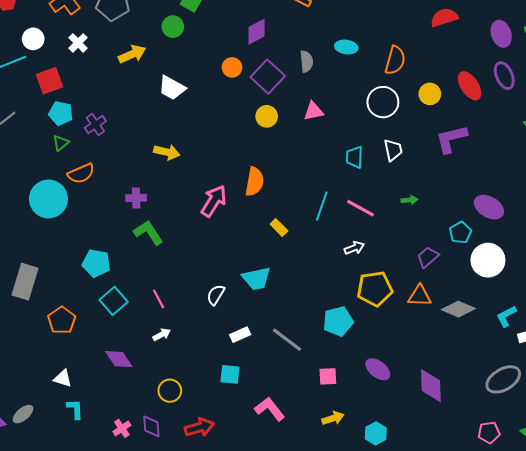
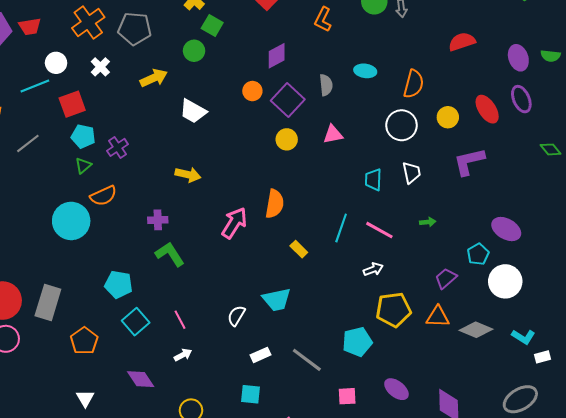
cyan L-shape: (506, 316) -> (523, 337), turned -120
white triangle: (63, 378) -> (85, 398), turned 42

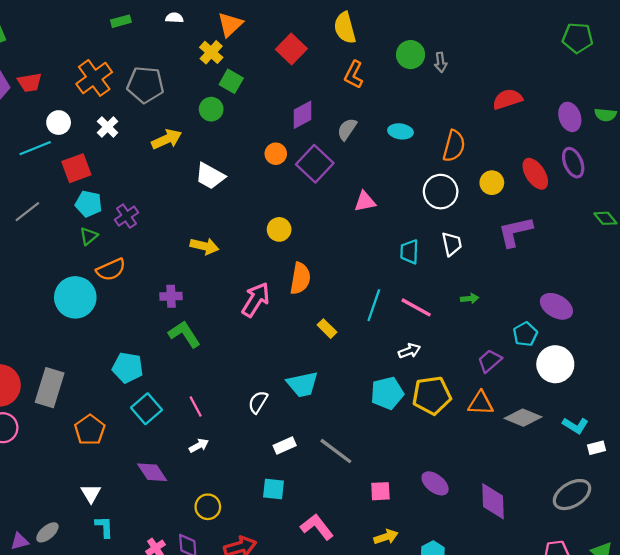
gray semicircle: (326, 85) -> (347, 129), moved, turned -140
yellow circle: (287, 139) -> (279, 229), moved
cyan pentagon: (357, 342) -> (387, 393), moved

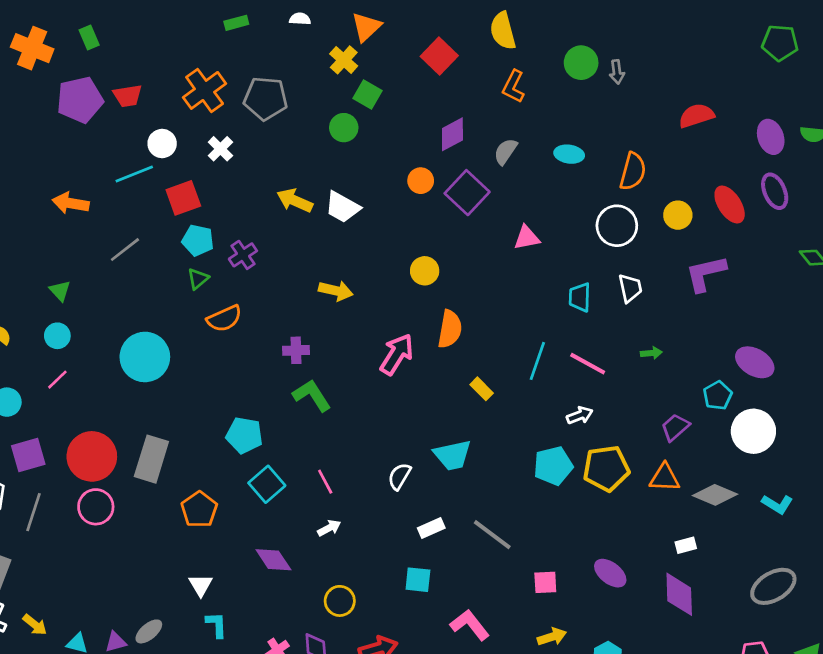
yellow arrow: (167, 139) -> (295, 201), moved, turned -132
cyan circle: (75, 297) -> (145, 357), moved
white rectangle: (597, 448) -> (686, 545), moved

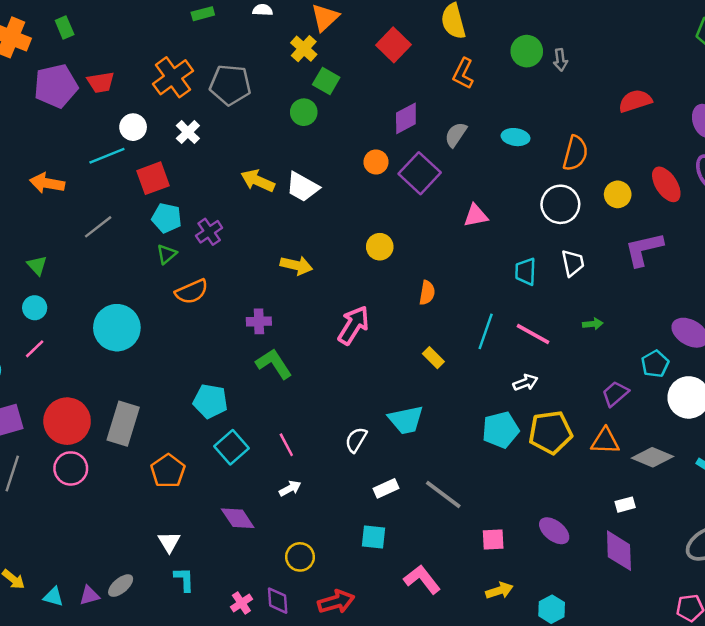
orange semicircle: (450, 329) -> (427, 293), moved, size x0.7

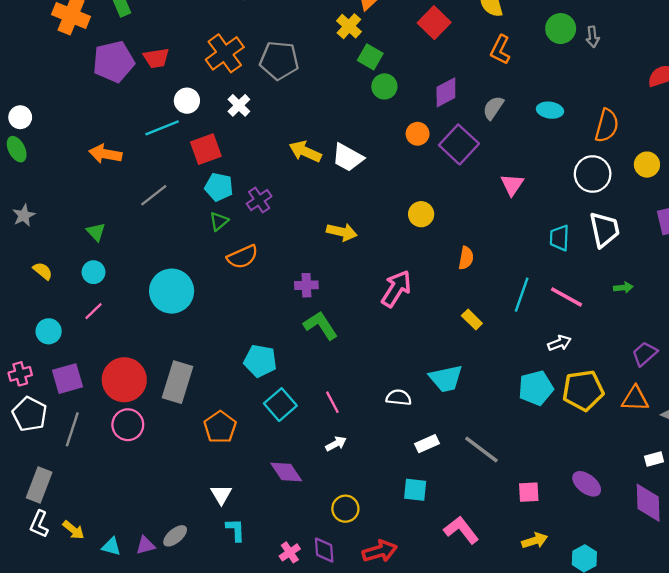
green circle: (304, 112) -> (384, 86), moved
pink triangle: (476, 216) -> (512, 185), turned -45
white trapezoid: (573, 263) -> (604, 230), size x1.4
white semicircle: (356, 440) -> (399, 397), turned 65

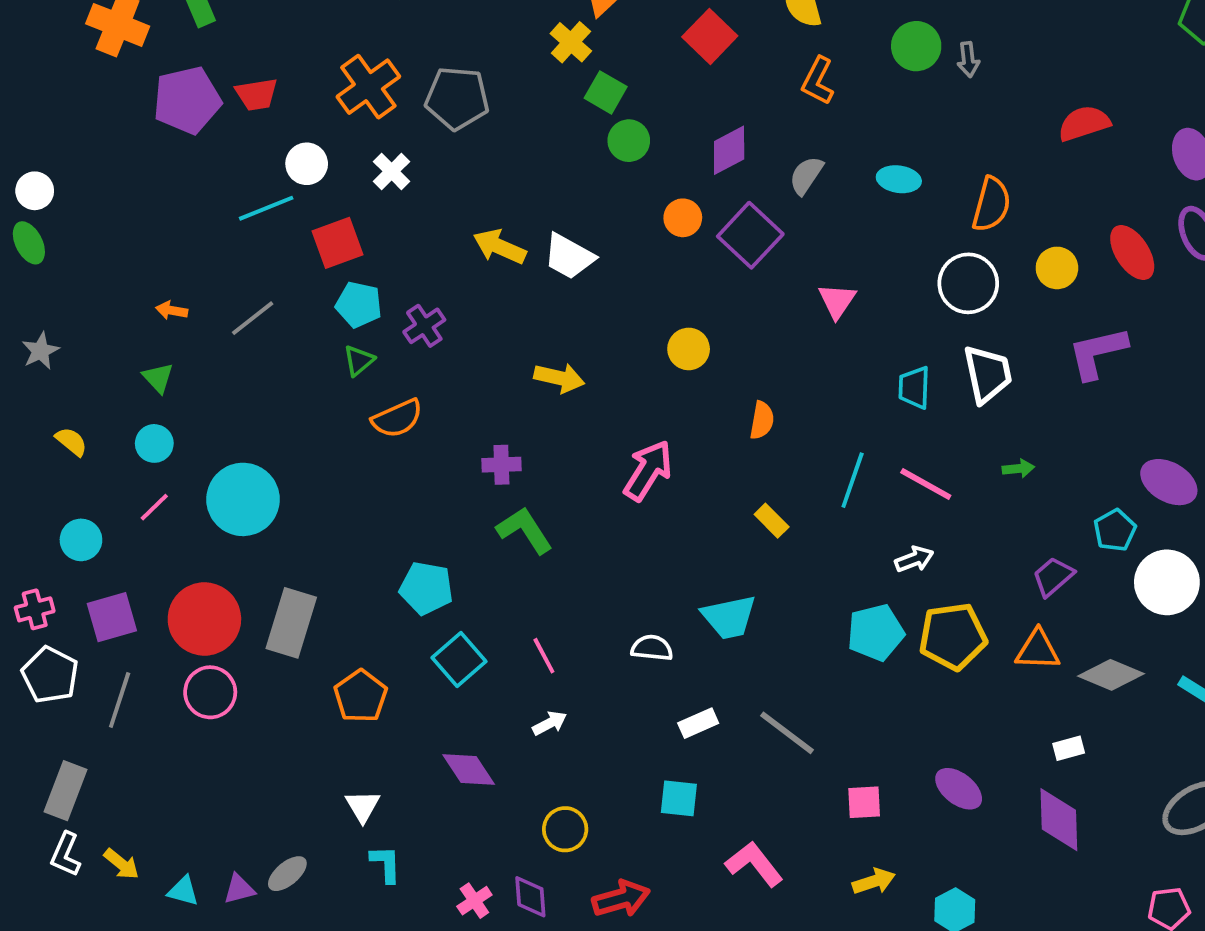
orange arrow: (105, 154) -> (172, 310), moved, size x0.6
cyan circle: (172, 291) -> (243, 499), moved

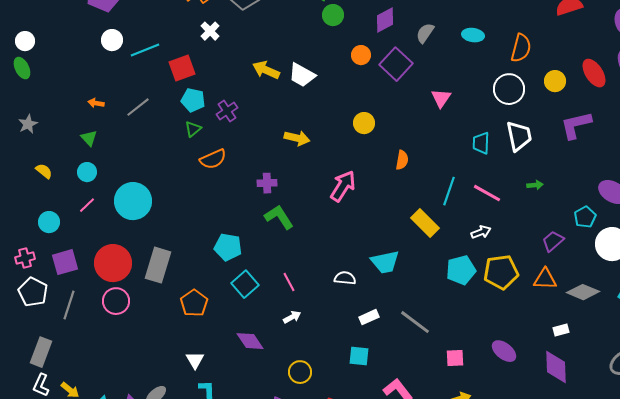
white circle: (307, 164) -> (112, 40), moved
yellow rectangle: (772, 521) -> (425, 223), moved, size x1.6

